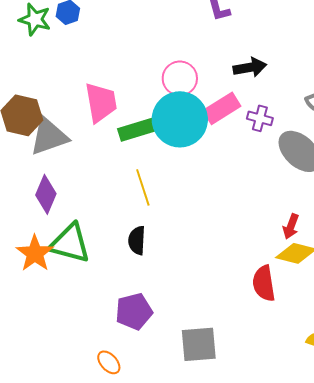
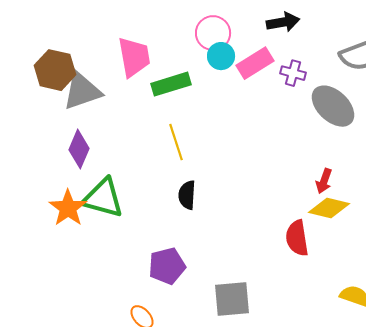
cyan circle: (180, 119) -> (221, 56), moved, size x0.5
black semicircle: (137, 240) -> (187, 195), moved

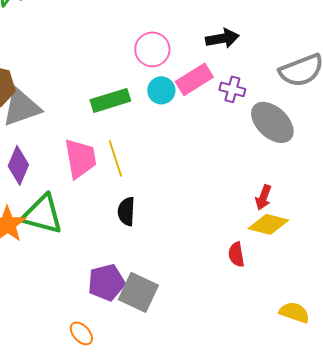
cyan circle: (221, 56) -> (161, 90), moved
pink trapezoid: (134, 57) -> (80, 158), moved
red semicircle: (297, 238) -> (236, 254), size x0.7
gray square: (232, 299) -> (138, 292), moved, turned 30

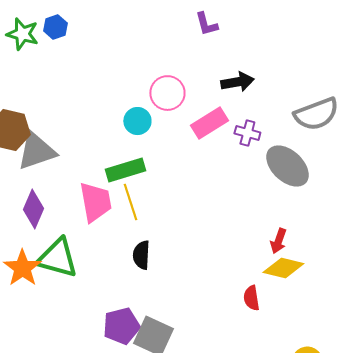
cyan circle: (161, 90) -> (137, 121), moved
green rectangle: (110, 100) -> (125, 170), moved

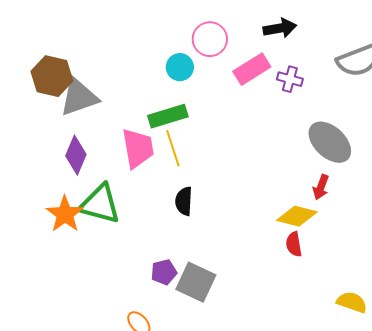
gray ellipse: (287, 166) -> (330, 142), moved
yellow diamond: (283, 268) -> (297, 216), moved
purple pentagon: (121, 326) -> (164, 272), size x0.7

